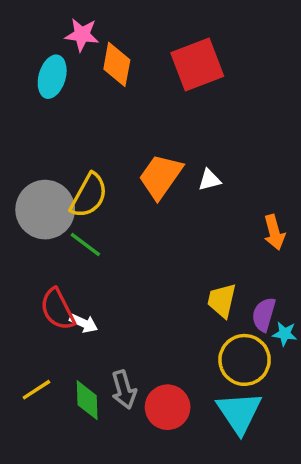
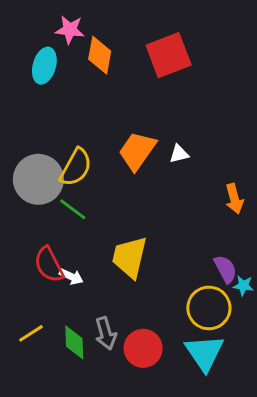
yellow trapezoid: (222, 300) -> (130, 257), moved, size x1.4
purple semicircle: (264, 314) -> (225, 269), turned 136

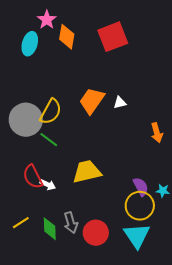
pink star: (70, 30) -> (47, 20), turned 30
yellow trapezoid: (130, 257) -> (87, 172), turned 64
purple semicircle: (225, 269) -> (141, 187), moved

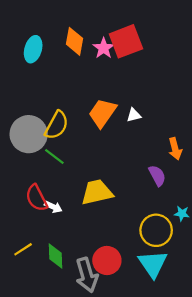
pink star: (47, 20) -> (104, 48), moved
purple semicircle: (141, 187) -> (157, 176), moved
gray arrow: (71, 223) -> (87, 275), moved, size x1.4

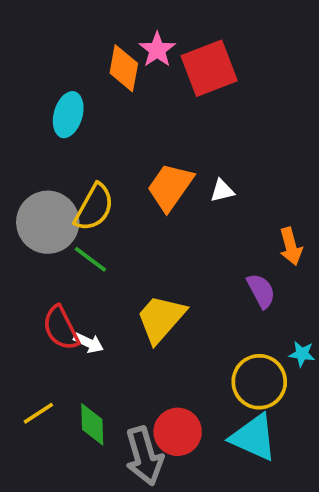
pink star: (104, 48) -> (157, 50), moved
cyan ellipse: (33, 49) -> (68, 115), moved
yellow trapezoid: (97, 192) -> (161, 319), turned -36
cyan triangle: (153, 264) -> (254, 437), turned -32

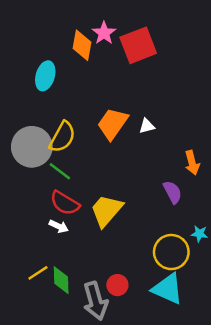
red semicircle: (61, 328) -> (65, 203), moved, turned -32
yellow line: (38, 413) -> (38, 273), moved
red circle: (178, 432) -> (117, 285), size x0.7

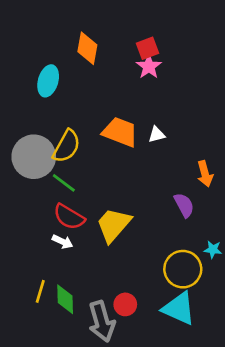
pink star: (104, 33) -> (149, 67), moved
red square: (138, 45) -> (147, 48), size x0.6
orange trapezoid: (113, 124) -> (120, 132), turned 76
yellow line: (38, 273) -> (40, 291), turned -40

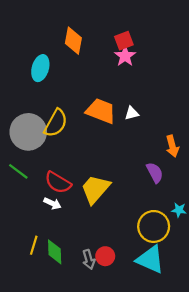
green line: (64, 183) -> (18, 171), moved
gray arrow: (102, 321) -> (89, 259), moved, size x0.6

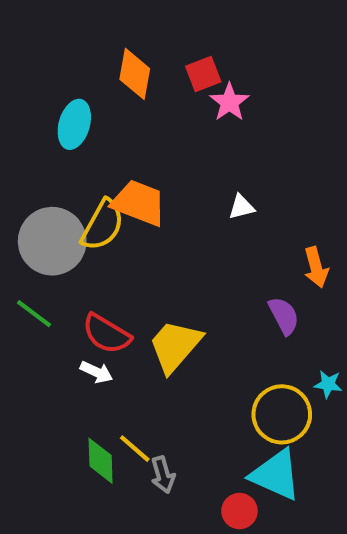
red square: (124, 41) -> (203, 74), moved
orange trapezoid: (101, 111) -> (139, 203), moved
yellow line: (34, 245) -> (135, 449), moved, turned -66
red circle: (105, 256) -> (239, 511), moved

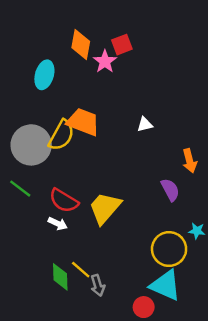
pink star: (229, 102) -> (105, 62), moved

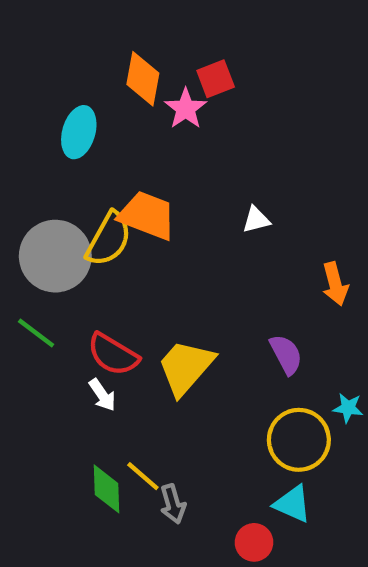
purple semicircle: (170, 190) -> (286, 354), moved
white arrow: (58, 224) -> (102, 395), turned 30
cyan triangle: (165, 285) -> (292, 504), size x0.7

